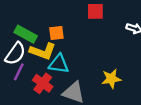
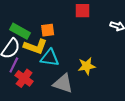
yellow star: (111, 79) -> (87, 66), moved
red cross: (43, 83) -> (24, 78), moved

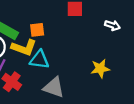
yellow star: (87, 66) -> (100, 69), moved

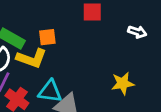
cyan triangle: (39, 60) -> (50, 91), moved

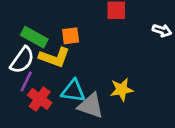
yellow star: (123, 83) -> (122, 90), moved

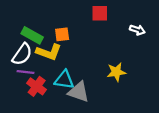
purple line: (26, 81) -> (25, 72), turned 70
yellow star: (122, 90) -> (116, 72), moved

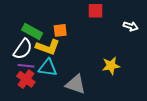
cyan triangle: (64, 80) -> (48, 68), moved
red cross: (37, 86) -> (26, 79), moved

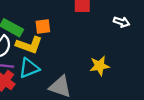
cyan triangle: (48, 68) -> (29, 68), turned -30

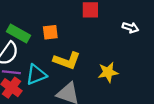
yellow L-shape: (29, 45) -> (67, 61), moved

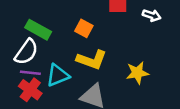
white arrow: (130, 28) -> (152, 15), moved
orange square: (50, 32) -> (84, 28), moved, turned 35

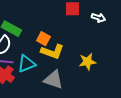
orange square: (84, 28) -> (43, 39), moved

